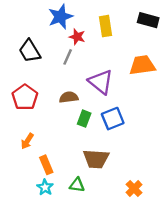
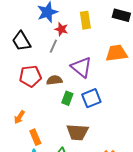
red pentagon: (25, 97) -> (30, 76), moved, turned 30

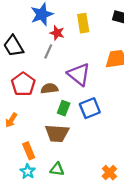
red pentagon: (30, 76) -> (23, 84), turned -30
orange arrow: (19, 117) -> (11, 120), moved
brown trapezoid: (77, 132) -> (57, 133), moved

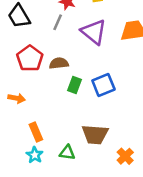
purple triangle: (79, 74) -> (94, 32), moved
orange arrow: (11, 120) -> (17, 98), turned -112
brown trapezoid: (57, 133) -> (95, 134), moved

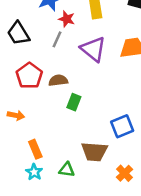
blue square: (103, 85) -> (122, 126), moved

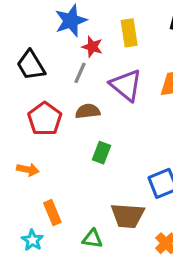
brown semicircle: (58, 80) -> (88, 111), moved
cyan star: (34, 172) -> (32, 240), moved

